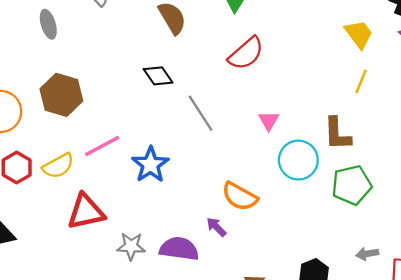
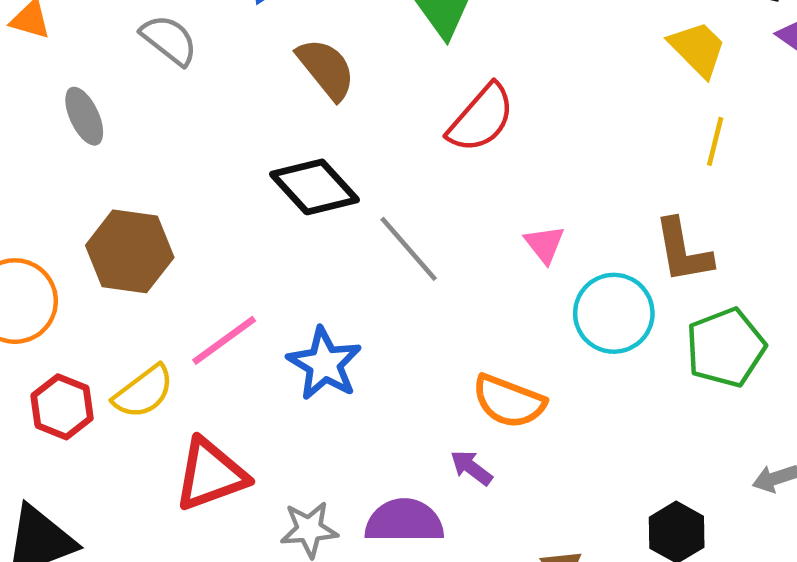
black diamond: (158, 76) -> (315, 187), size x1.4

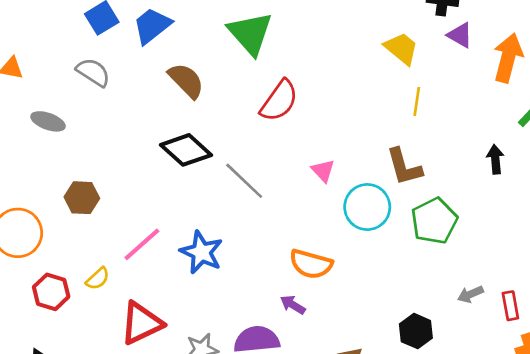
gray ellipse: (84, 116) -> (48, 121), turned -40
brown hexagon: (130, 251) -> (82, 198), size x0.7
yellow semicircle: (143, 392) -> (98, 279), size x0.7

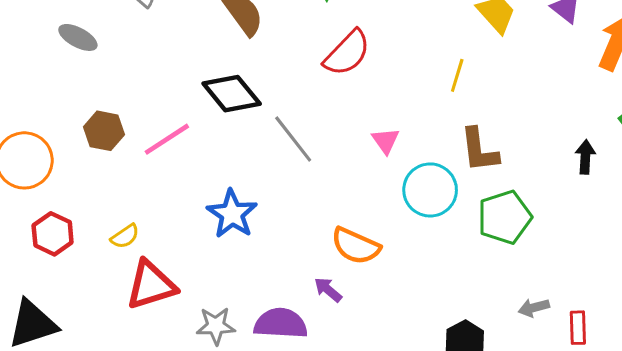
yellow line: (417, 101) -> (457, 75), moved
pink line: (142, 244) -> (167, 139), moved
yellow semicircle: (98, 279) -> (125, 236), moved

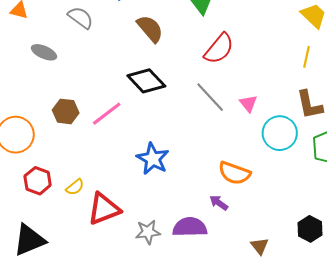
yellow line: (457, 75) -> (306, 57), moved
gray line: (293, 139) -> (210, 97), moved
yellow semicircle: (125, 236) -> (75, 187), moved

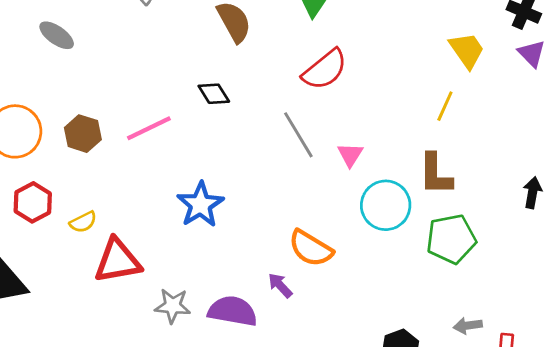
gray ellipse: (44, 52) -> (57, 35), moved
black diamond: (146, 81) -> (214, 94), size x0.6
brown hexagon: (66, 111) -> (83, 134), moved

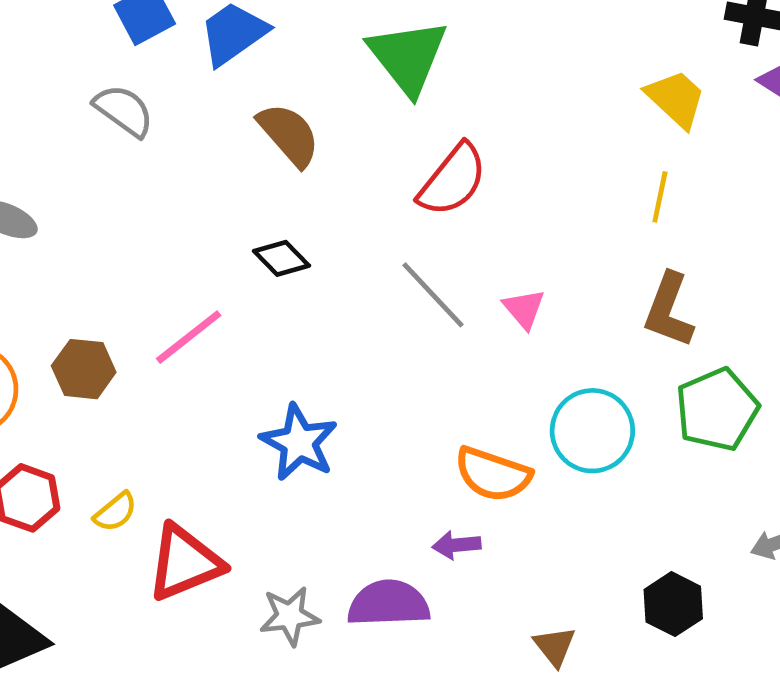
brown L-shape: (436, 174) -> (669, 310), turned 33
cyan circle: (386, 205) -> (592, 431), moved
purple arrow: (280, 285) -> (456, 545), turned -40

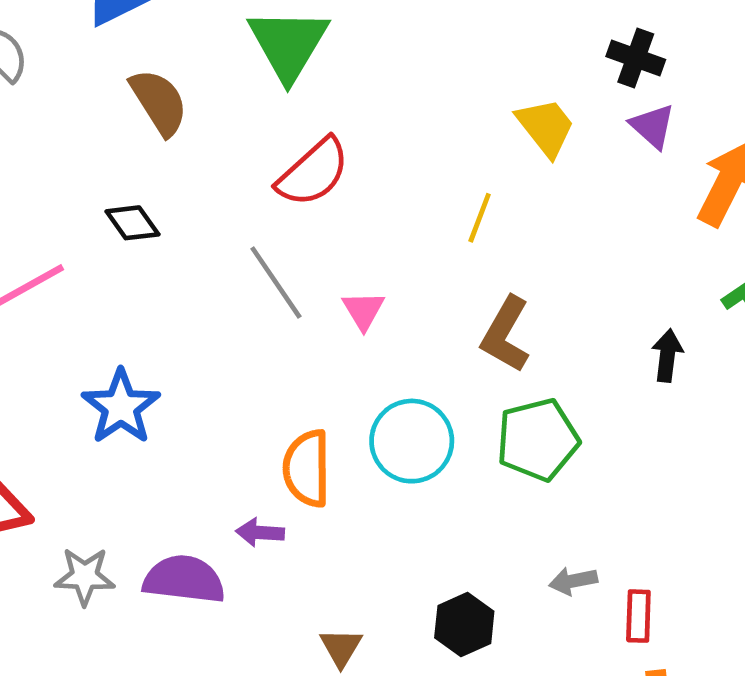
yellow line: (660, 197) -> (480, 218), moved
orange semicircle: (493, 474) -> (307, 468), turned 62

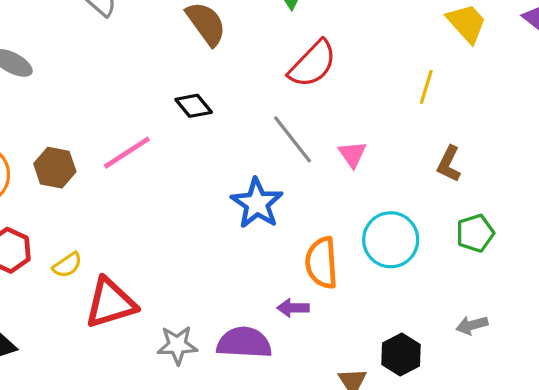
brown L-shape: (506, 334) -> (449, 164), size x0.7
blue star: (121, 407) -> (257, 203), moved
green pentagon: (538, 440) -> (475, 233), size x0.7
gray arrow: (573, 581) -> (472, 325), moved
black hexagon: (464, 624) -> (401, 355), moved

